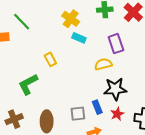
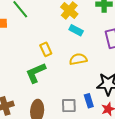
yellow semicircle: (103, 64) -> (78, 59), moved
green L-shape: (28, 84) -> (36, 73), moved

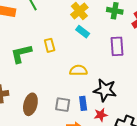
yellow semicircle: (78, 59) -> (78, 70), moved
green L-shape: (36, 73) -> (21, 54), moved

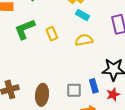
green L-shape: (21, 54) -> (25, 29), moved
yellow semicircle: (78, 70) -> (84, 40), moved

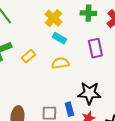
yellow rectangle: (52, 34) -> (28, 56), turned 72

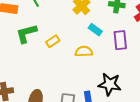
cyan rectangle: (59, 38) -> (95, 30), moved

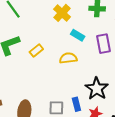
black star: (110, 84) -> (97, 89), turned 30

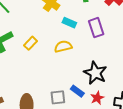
blue rectangle: (76, 104) -> (77, 91), turned -32

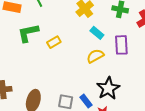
yellow semicircle: (63, 46) -> (95, 56), moved, turned -30

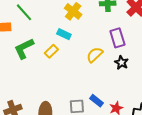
cyan rectangle: (97, 33) -> (64, 34), moved
black star: (108, 88) -> (121, 63), moved, size x0.6

